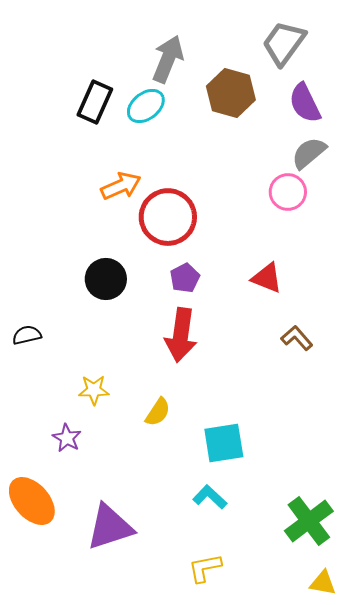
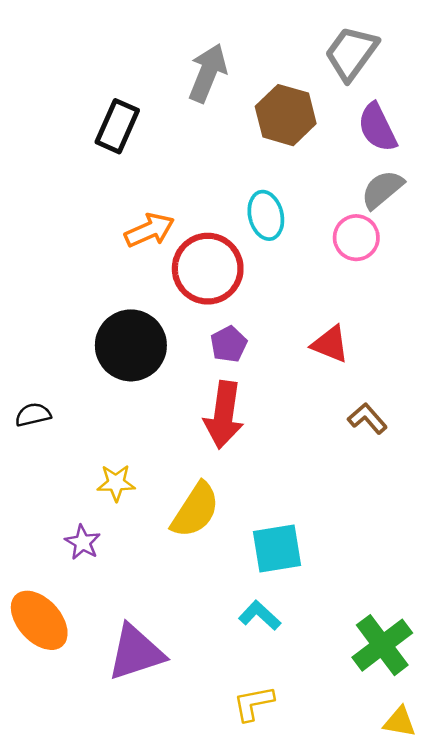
cyan ellipse: (146, 106) -> (266, 215), moved, turned -66
black circle: (106, 279) -> (131, 345), size x1.4
yellow semicircle: (158, 412) -> (195, 510), size x1.6

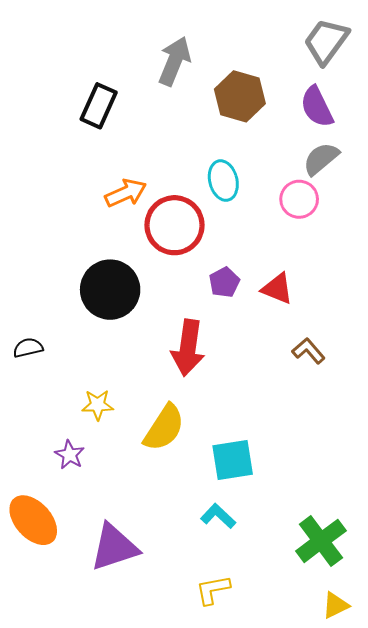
gray trapezoid: (351, 53) -> (326, 41), moved
purple pentagon: (229, 344) -> (224, 282), moved
yellow triangle: (400, 722) -> (335, 605), turned -36

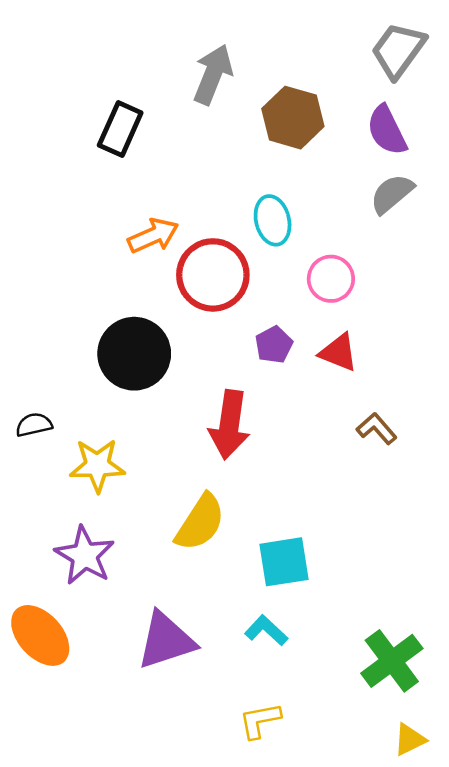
pink circle: (299, 199) -> (331, 279), moved
yellow star: (98, 405) -> (97, 465), moved, size x1.4
purple star: (70, 455) -> (85, 556), size x1.6
purple triangle: (114, 547) -> (166, 641), moved

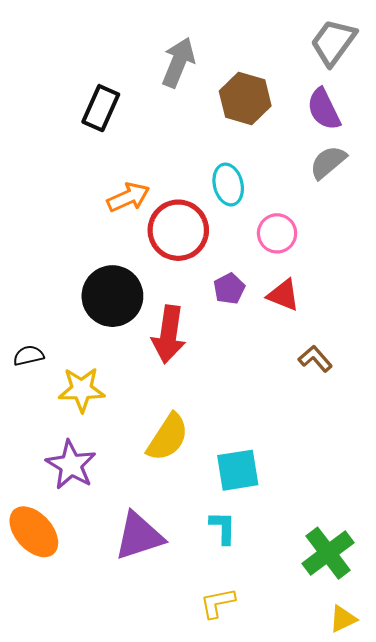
red arrow: (229, 425) -> (169, 334), moved
cyan L-shape: (266, 630) -> (223, 528), turned 48

